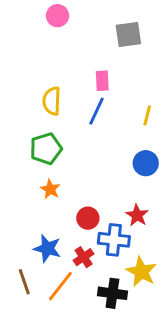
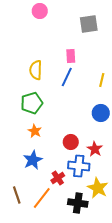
red circle: (88, 218) -> (71, 142), moved
blue star: (47, 248) -> (33, 160), moved, turned 30

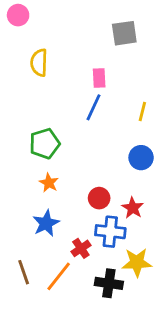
pink circle: (40, 11) -> (18, 15), moved
yellow semicircle: (36, 70) -> (39, 63), moved
yellow star: (98, 188) -> (137, 262), turned -30

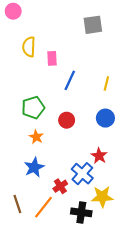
pink rectangle: (99, 78) -> (52, 58), moved
red circle: (99, 198) -> (67, 120), moved
blue cross: (110, 232) -> (82, 174), turned 35

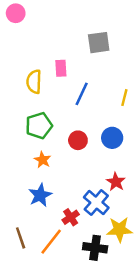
gray square: (93, 25) -> (99, 43), moved
yellow semicircle: (29, 47) -> (34, 82), moved
blue circle: (105, 118) -> (112, 138), moved

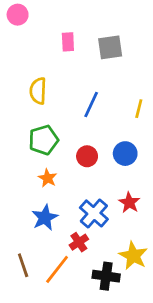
pink rectangle: (61, 68) -> (68, 42), moved
blue cross: (96, 203) -> (94, 213), moved
yellow star: (119, 229) -> (133, 256), turned 30

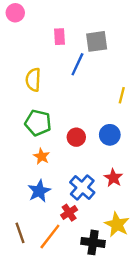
blue line: (91, 105) -> (77, 64), moved
green pentagon: (43, 140) -> (38, 123), turned 30

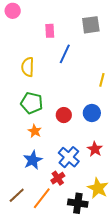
gray square: (97, 41) -> (91, 25), moved
brown line: (20, 233) -> (17, 195), turned 66

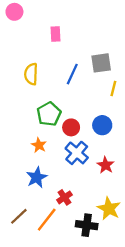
gray square: (91, 25) -> (101, 63), moved
blue line: (65, 54) -> (72, 74), moved
green pentagon: (32, 103) -> (49, 114), moved, turned 30
blue cross: (69, 157) -> (77, 153), moved

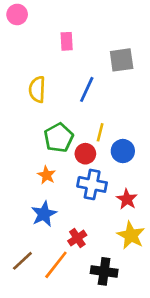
gray square: (101, 63) -> (122, 60), moved
yellow line: (113, 88) -> (100, 132), moved
blue cross: (77, 153) -> (92, 184), turned -30
yellow star: (109, 209) -> (131, 235), moved

